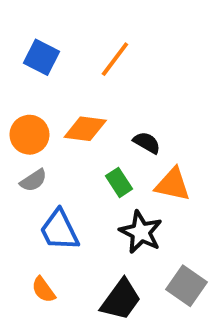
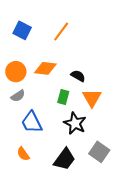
green rectangle: (119, 182) -> (63, 97), turned 48
orange triangle: (173, 184) -> (92, 98), turned 48

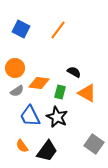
orange diamond: (45, 68) -> (39, 83), moved
orange triangle: (92, 98) -> (87, 93), turned -30
black star: (75, 123) -> (57, 117), moved
black trapezoid: (64, 159) -> (47, 151), moved

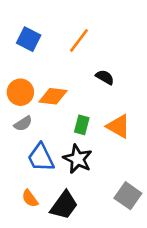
black semicircle: (74, 72) -> (105, 77), moved
orange diamond: (39, 83) -> (53, 96), moved

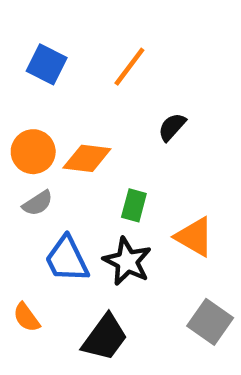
black semicircle: (105, 77) -> (172, 127), turned -78
orange triangle: (118, 126) -> (194, 237), moved
orange semicircle: (30, 198) -> (26, 317), moved

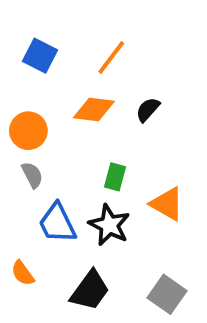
orange diamond: (87, 158) -> (94, 110), moved
gray semicircle: (38, 203) -> (32, 175), turned -84
gray square: (210, 322) -> (167, 294), moved

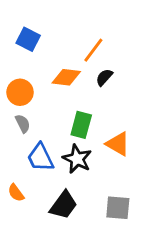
orange line: (111, 58) -> (93, 50), moved
green rectangle: (115, 177) -> (81, 125), size x1.4
gray square: (167, 294) -> (118, 208), turned -30

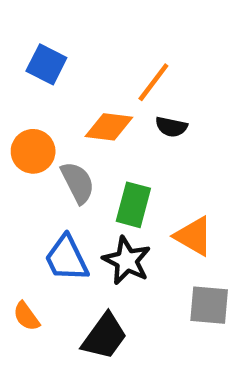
black semicircle: (104, 77) -> (171, 127), turned -120
gray semicircle: (23, 124) -> (78, 183), moved, size x1.4
gray square: (118, 208) -> (209, 305), moved

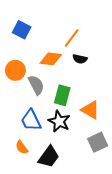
gray square: (209, 305) -> (98, 142), turned -30
orange semicircle: (26, 316) -> (22, 147), moved

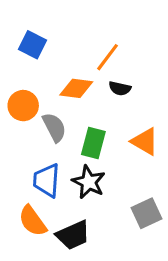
orange triangle: (90, 110) -> (145, 141), moved
blue trapezoid: (31, 120) -> (47, 180), turned 30
orange semicircle: (22, 147) -> (33, 221), size x1.5
black trapezoid: (49, 157) -> (73, 235), turned 30

